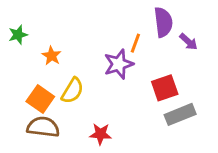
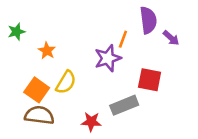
red square: (165, 88) -> (150, 80), turned 30
gray rectangle: (180, 114) -> (124, 105), moved

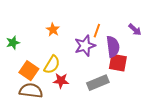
purple semicircle: (148, 20) -> (113, 47), moved
green star: (16, 32) -> (13, 43), moved
orange star: (47, 51) -> (53, 30), moved
red star: (91, 122) -> (61, 81), moved

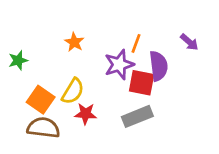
red square: (118, 63) -> (142, 83), moved

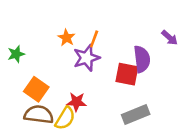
orange line: (136, 43) -> (94, 39), moved
purple star: (119, 65) -> (87, 58), moved
yellow semicircle: (73, 91) -> (65, 118), moved
gray rectangle: (137, 116) -> (136, 114), moved

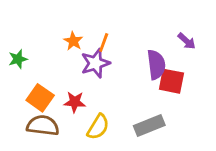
red square: (127, 74) -> (171, 81), moved
red star: (76, 102) -> (75, 102), moved
yellow semicircle: (65, 118) -> (98, 127), moved

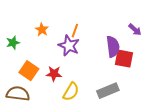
orange star: (73, 41) -> (42, 30), moved
purple star: (95, 63) -> (69, 46), turned -30
brown semicircle: (43, 125) -> (18, 94), moved

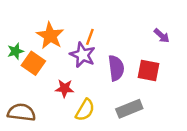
orange star: (42, 30) -> (50, 36), size x1.6
purple semicircle: (113, 47) -> (116, 68), moved
orange square: (29, 71) -> (33, 63), moved

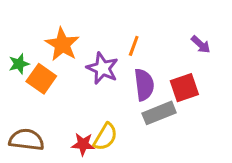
orange line: (90, 37) -> (134, 46), moved
red square: (148, 70) -> (184, 88), turned -30
red star: (65, 88) -> (83, 144), moved
gray rectangle: (129, 109) -> (159, 113), moved

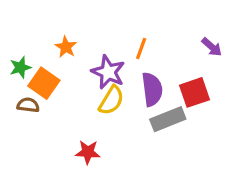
orange star: (62, 44) -> (66, 47), size x0.6
yellow semicircle: (105, 137) -> (111, 100), moved
brown semicircle: (26, 140) -> (28, 105), moved, size x0.6

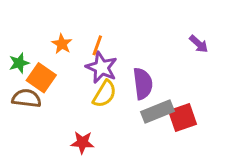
orange line: (141, 49) -> (97, 45), moved
red square: (195, 92) -> (183, 117), moved
brown semicircle: (28, 105) -> (26, 98), size x1.4

